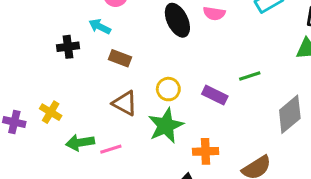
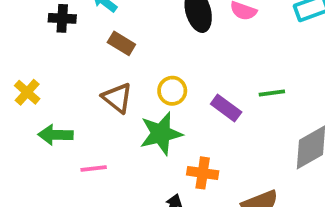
pink line: (111, 149) -> (94, 168), moved

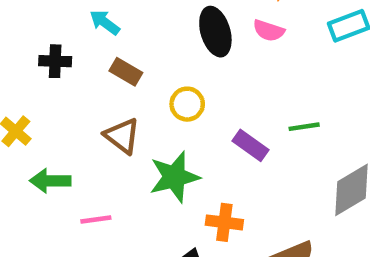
black cross: (62, 18) -> (55, 61), moved
yellow circle: (172, 91) -> (187, 104), moved

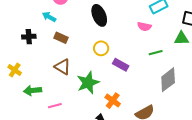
pink semicircle: (269, 31) -> (144, 27), moved
yellow circle: (187, 104) -> (101, 48), moved
green line: (304, 127) -> (156, 53), moved
orange cross: (224, 222) -> (113, 101), turned 35

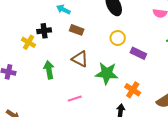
yellow cross: (15, 70) -> (29, 42), moved
green star: (88, 83) -> (107, 73), turned 30
green arrow: (32, 91) -> (49, 70), moved, turned 90

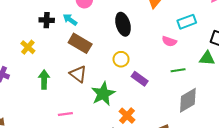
brown rectangle: (77, 30) -> (80, 43), size x1.5
black cross: (44, 31) -> (47, 20), moved
green star: (107, 73) -> (103, 94), turned 30

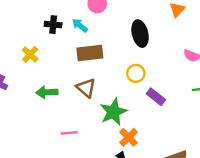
brown rectangle: (80, 43) -> (90, 53), turned -40
green arrow: (44, 79) -> (47, 92), turned -96
orange cross: (127, 116) -> (129, 137), moved

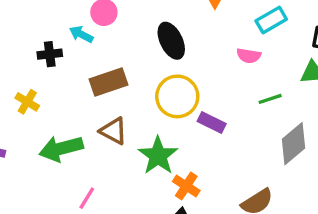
cyan arrow: (80, 25) -> (81, 34), moved
yellow circle: (136, 73) -> (177, 96), size x1.6
green arrow: (47, 92) -> (61, 149), size x1.4
pink line: (69, 133) -> (87, 198), moved, turned -42

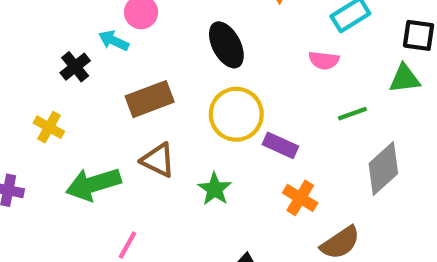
black cross: (50, 54) -> (75, 67), turned -30
green star: (158, 156) -> (215, 189), size x0.7
orange cross: (186, 186) -> (300, 198), moved

